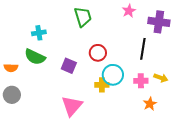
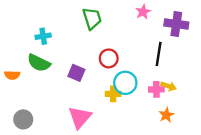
yellow arrow: (161, 78) -> (169, 86), moved
gray circle: (12, 95) -> (23, 119), moved

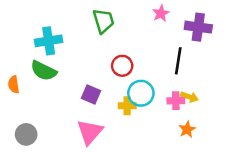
cyan cross: (43, 36) -> (49, 41), size x1.5
purple square: (76, 73) -> (91, 94), moved
orange semicircle: (12, 75) -> (14, 84), turned 80

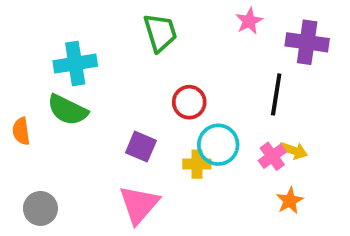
pink cross: (176, 101) -> (272, 156), turned -35

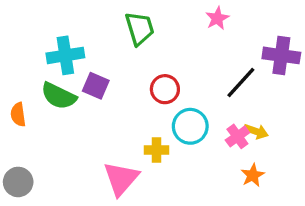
purple cross: (307, 42) -> (281, 55), moved
black line: (276, 94) -> (241, 82), turned 33
purple square: (141, 147) -> (96, 86), moved
yellow cross: (197, 164) -> (156, 150), moved
gray circle: (40, 208) -> (18, 182), moved

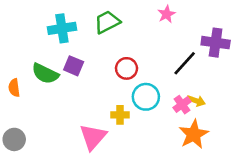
green trapezoid: (140, 28) -> (107, 22), turned -100
cyan cross: (65, 55) -> (62, 28), moved
orange star: (253, 175) -> (194, 134), size x1.6

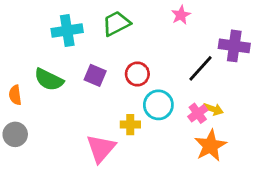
purple square: (74, 66) -> (95, 75), moved
gray circle: (14, 139) -> (15, 134), moved

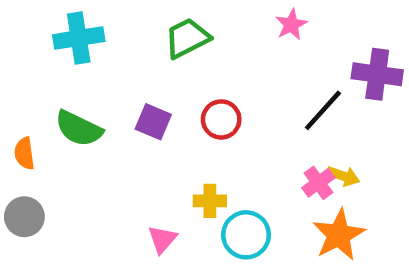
cyan cross: (67, 30) -> (79, 38), moved
cyan circle: (158, 105) -> (246, 235), moved
pink triangle: (101, 148) -> (162, 239), size x0.6

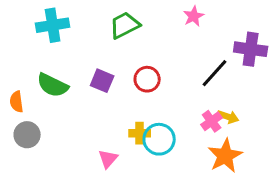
gray circle: (24, 217) -> (27, 135), moved
cyan circle: (246, 235) -> (159, 139), moved

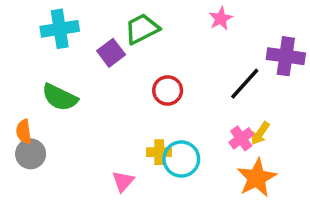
purple square: (102, 81) -> (111, 53), moved, turned 30
orange semicircle: (17, 102) -> (24, 132), moved
yellow arrow: (228, 117) -> (260, 133), turned 105

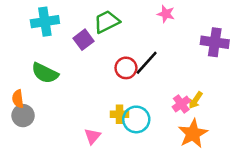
pink star: (221, 19) -> (166, 14), turned -30
black line: (245, 84) -> (147, 63), moved

